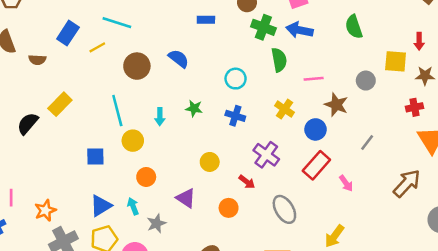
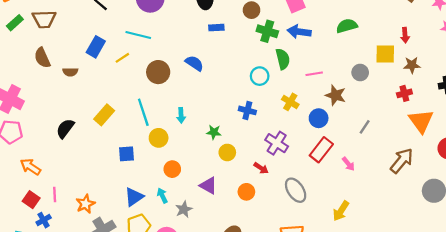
green semicircle: (354, 27) -> (347, 26), turned 96
cyan circle: (236, 79) -> (260, 76), moved
yellow rectangle: (60, 104) -> (104, 115), moved
green star: (194, 108) -> (214, 132), moved

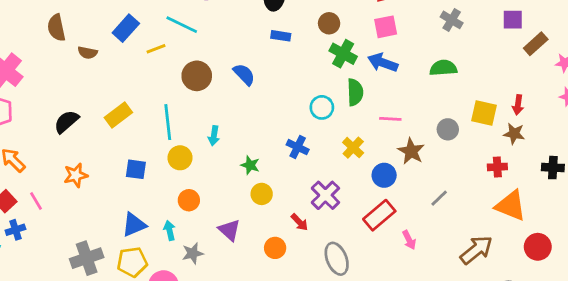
red arrow: (405, 35) -> (518, 105), moved
orange triangle: (421, 121) -> (511, 206), turned -44
pink line: (55, 195) -> (36, 201), turned -40
orange star: (85, 204) -> (76, 175), moved

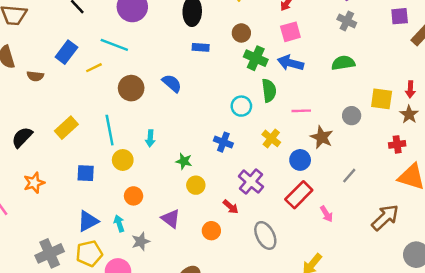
brown star: (514, 134) -> (409, 114), turned 30

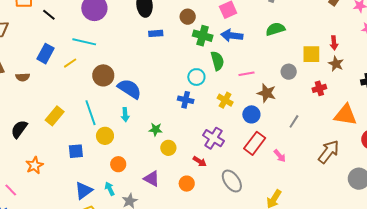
blue semicircle: (172, 83) -> (129, 89), moved, size x1.4
blue cross: (223, 142) -> (186, 100), moved
red cross: (397, 144) -> (319, 88), moved

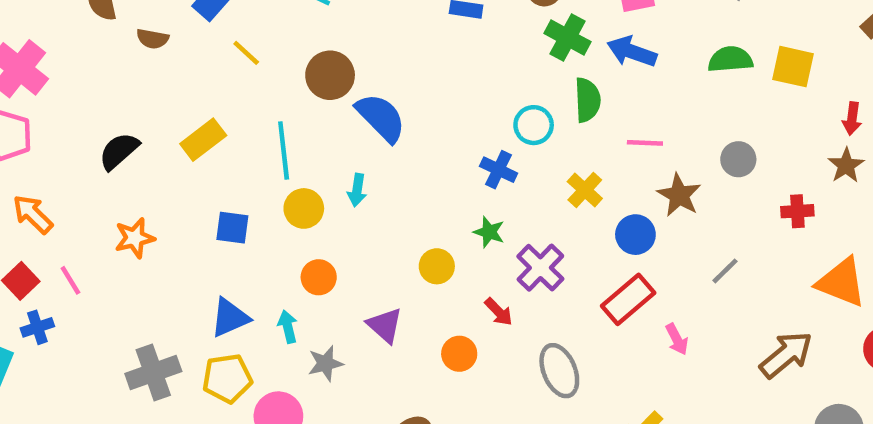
yellow square: (311, 54) -> (793, 67), moved
yellow line: (70, 63) -> (246, 53), moved, turned 64
cyan arrow: (125, 115) -> (357, 190), moved
green star: (156, 129) -> (489, 232), moved

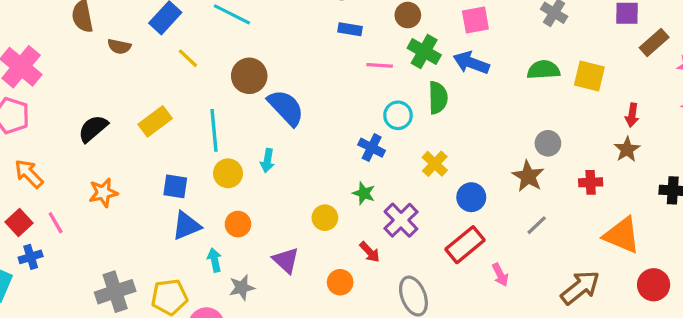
pink line: (645, 143) -> (380, 65), moved
brown star: (679, 195) -> (528, 176), moved
blue triangle: (230, 318) -> (186, 226), moved

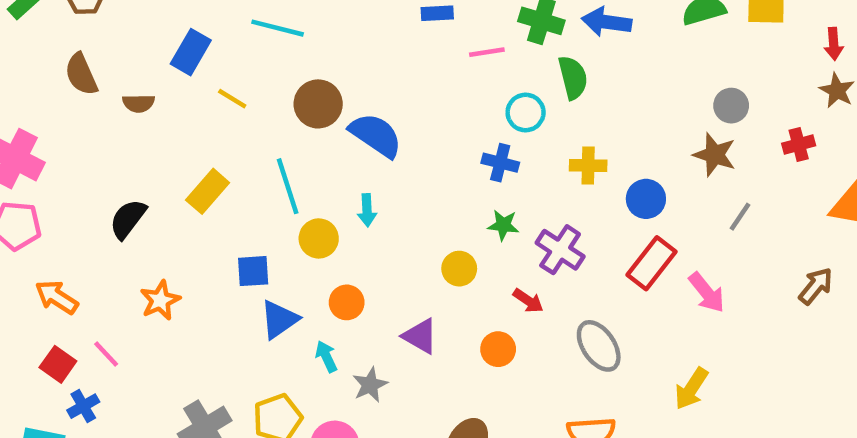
yellow cross: (435, 164) -> (588, 166), turned -30
pink arrow: (500, 275) -> (707, 292), size x1.4
brown arrow: (580, 288) -> (816, 286), size x0.7

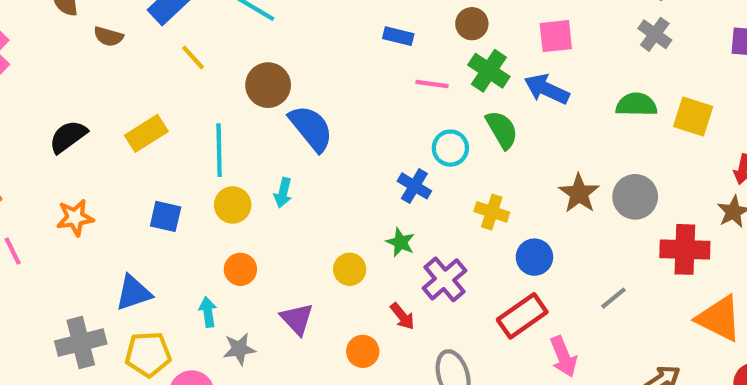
green semicircle: (573, 78) -> (502, 130), turned -33
gray circle: (731, 106) -> (635, 197), size x1.4
red cross: (799, 145) -> (685, 249), size x1.6
brown star: (715, 155) -> (579, 193), moved
blue triangle: (279, 320) -> (133, 293), moved

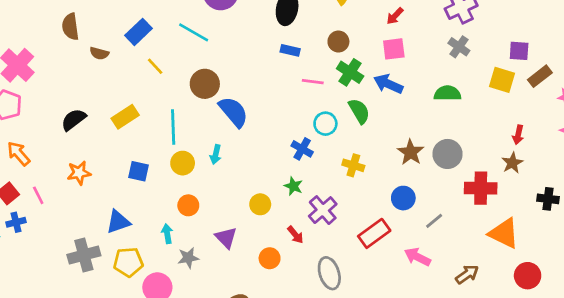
yellow square: (693, 116) -> (502, 80), moved
blue circle: (534, 257) -> (403, 198), moved
pink arrow: (563, 357) -> (417, 257), moved, turned 140

